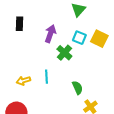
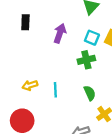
green cross: (64, 53) -> (86, 60), moved, turned 35
cyan line: (46, 77) -> (55, 90), moved

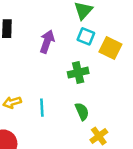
cyan square: (92, 38) -> (86, 36), moved

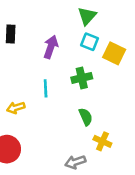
cyan line: (42, 108) -> (46, 88), moved
yellow cross: (99, 136) -> (102, 141), turned -30

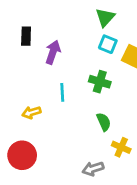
purple arrow: (51, 47) -> (53, 52), moved
green cross: (82, 78) -> (100, 82), turned 30

